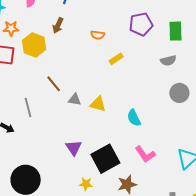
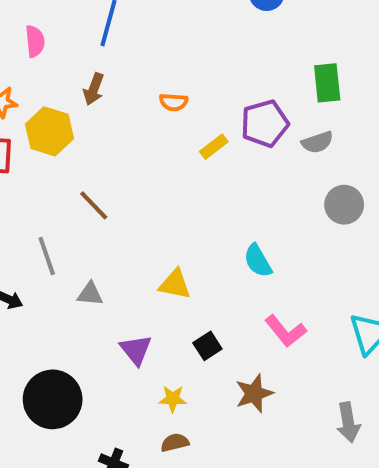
purple pentagon: (141, 24) -> (265, 124), moved
gray triangle: (75, 100) -> (90, 294), moved
yellow triangle: (98, 104) -> (175, 284), moved
purple triangle: (74, 148) -> (136, 350), moved
black square: (105, 159) -> (207, 346), size x0.5

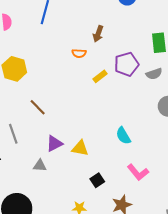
brown arrow: (94, 89) -> (98, 34), moved
gray triangle: (90, 294) -> (40, 166), moved
purple triangle: (136, 350) -> (54, 144), moved, turned 42

